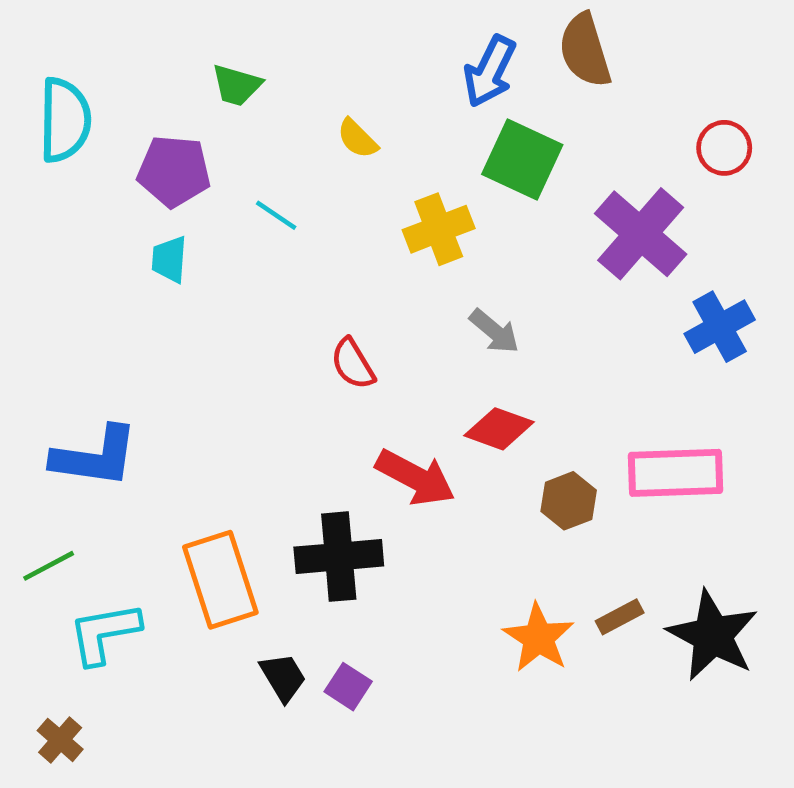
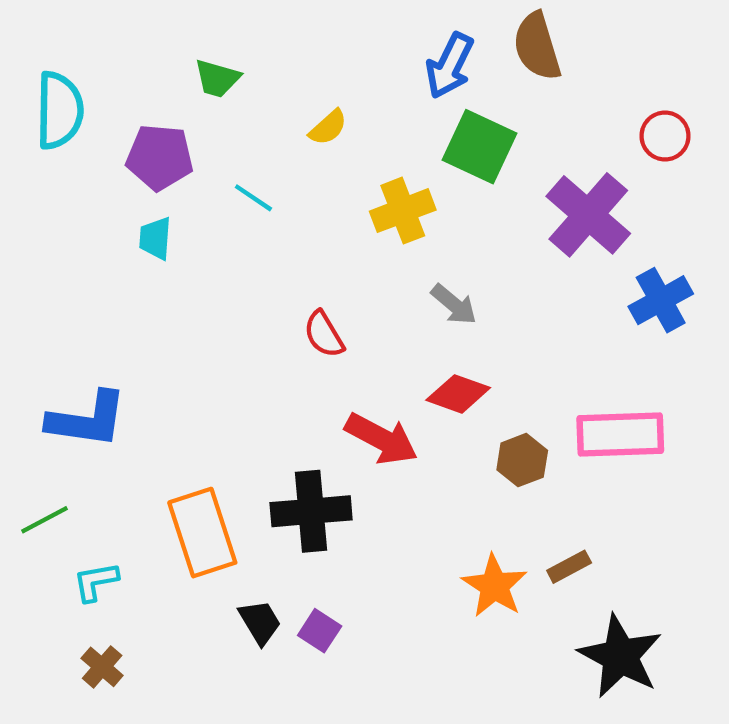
yellow semicircle: (357, 139) -> (328, 127), turned -87
cyan L-shape: (104, 633) -> (96, 582), size x0.7
black star: (713, 635) -> (620, 656), moved
brown cross: (60, 740) -> (102, 667), moved

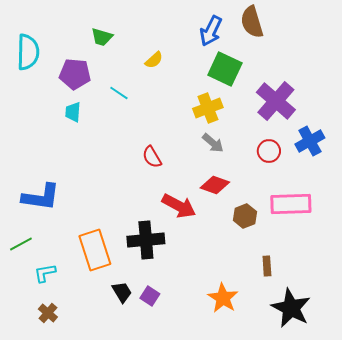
red circle: (665, 136) -> (269, 151), moved
yellow cross: (403, 211) -> (208, 108), moved
brown rectangle: (569, 567) -> (267, 266), turned -66
orange star: (494, 586) -> (223, 298), moved

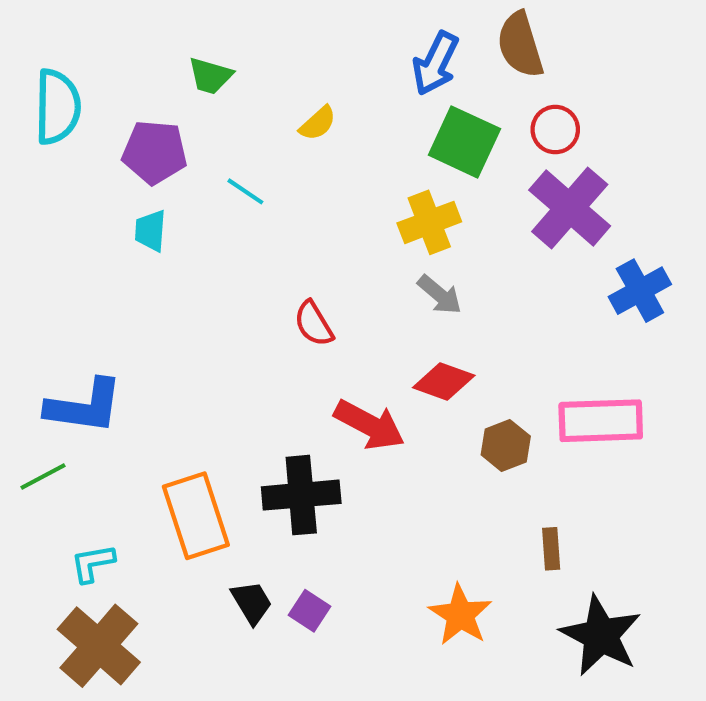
red circle: (269, 151) -> (555, 130), moved
green line: (21, 244) -> (43, 476), moved
brown cross: (48, 313) -> (99, 646), size x2.0

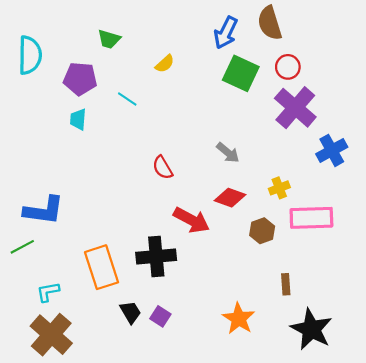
yellow cross: (429, 222) -> (279, 188), moved, size x0.7

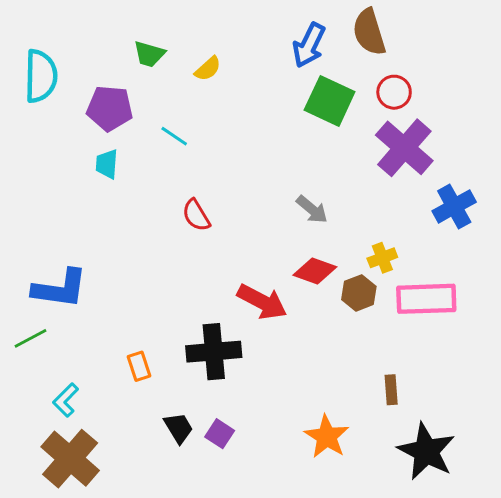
yellow semicircle: (165, 64) -> (208, 69), moved
red semicircle: (163, 168) -> (196, 215), moved
brown hexagon: (262, 231) -> (359, 293), moved
orange rectangle: (102, 267) -> (139, 366), size x0.5
cyan L-shape: (48, 292) -> (66, 400), turned -35

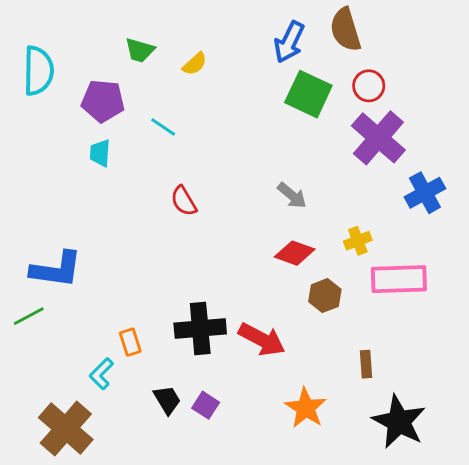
brown hexagon: (359, 293) -> (325, 296), moved
red arrow: (262, 302) -> (262, 339), moved
cyan L-shape: (66, 400) -> (101, 374), moved

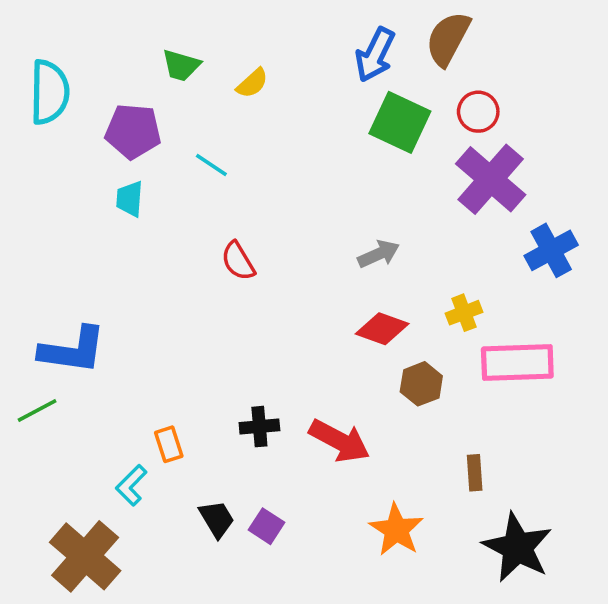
brown semicircle: (345, 30) -> (448, 39), turned 45
gray arrow: (292, 195) -> (379, 254), turned -64
black cross: (200, 328) -> (259, 427), size x0.6

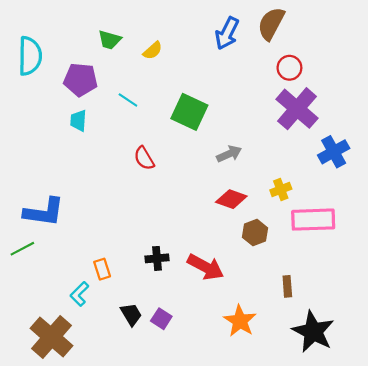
green square: (400, 122) -> (189, 112), moved

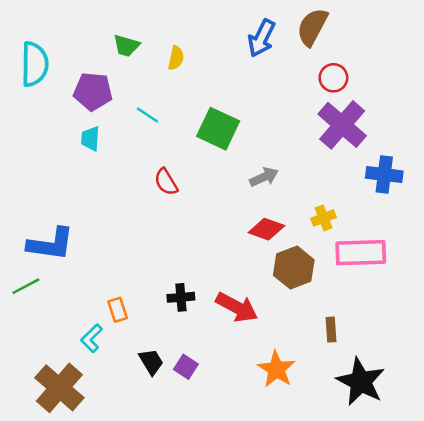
yellow semicircle: (153, 51) -> (176, 58), turned -36
blue cross: (334, 152) -> (384, 175), turned 36
brown hexagon: (255, 233) -> (294, 268), size x1.4

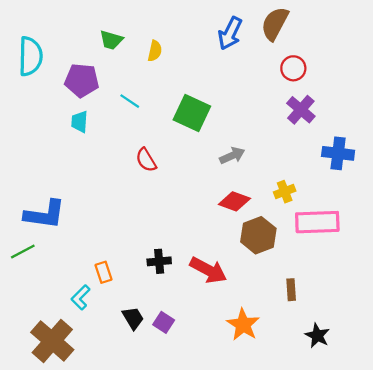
purple cross: (342, 125) -> (301, 110), size x0.7
black star: (361, 382) -> (317, 336), size x0.6

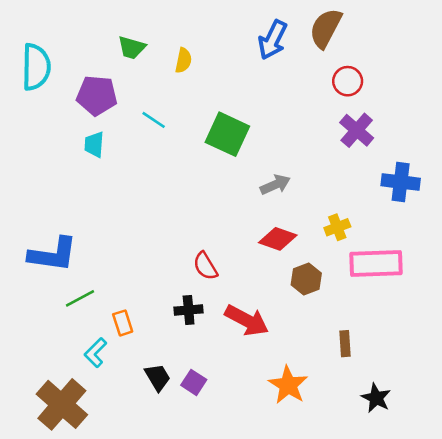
red semicircle: (146, 160) -> (205, 266), moved
brown hexagon: (258, 235) -> (306, 279), size x0.7
green line: (23, 252) -> (80, 298), moved

